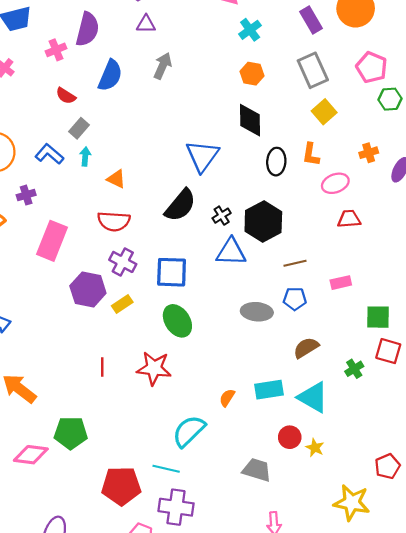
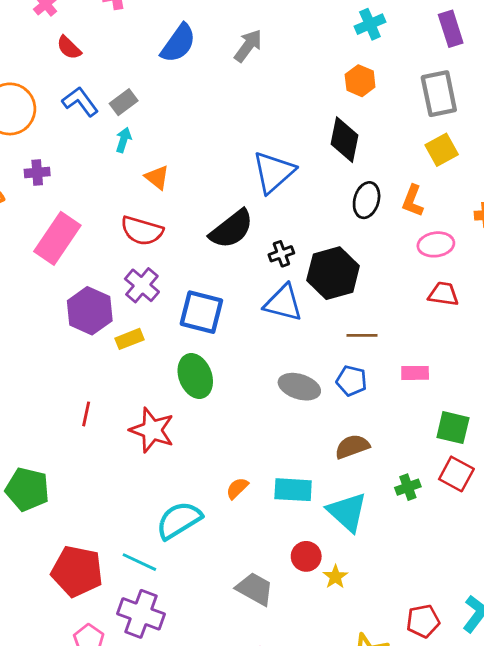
red semicircle: (66, 96) -> (69, 48), moved
blue L-shape: (49, 154) -> (80, 102), moved

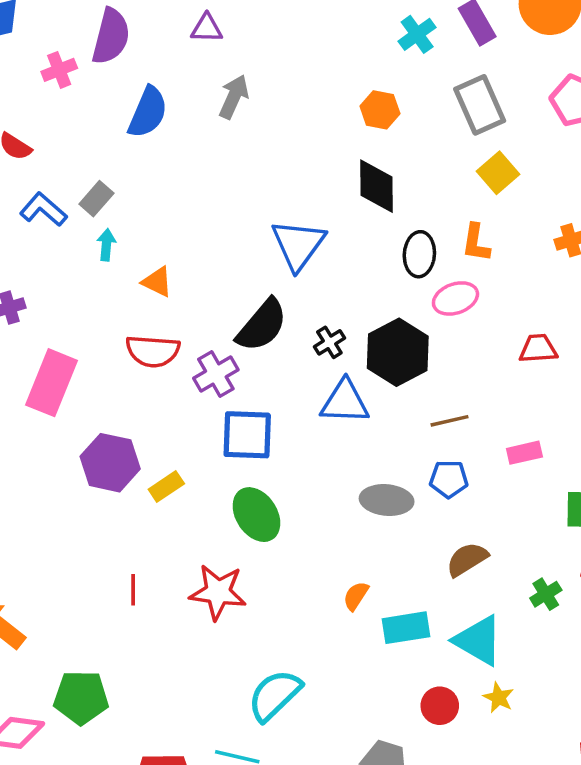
cyan cross: (370, 24) -> (417, 34), moved
pink ellipse: (436, 244) -> (455, 298), moved
purple cross: (142, 285) -> (216, 374), moved, turned 32
orange semicircle: (237, 488) -> (356, 596), moved
yellow star: (335, 577) -> (499, 698), moved

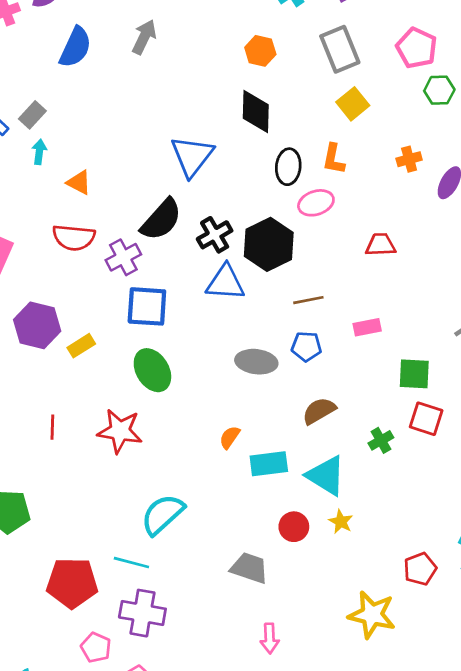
black cross: (329, 342) -> (215, 235), size x1.4

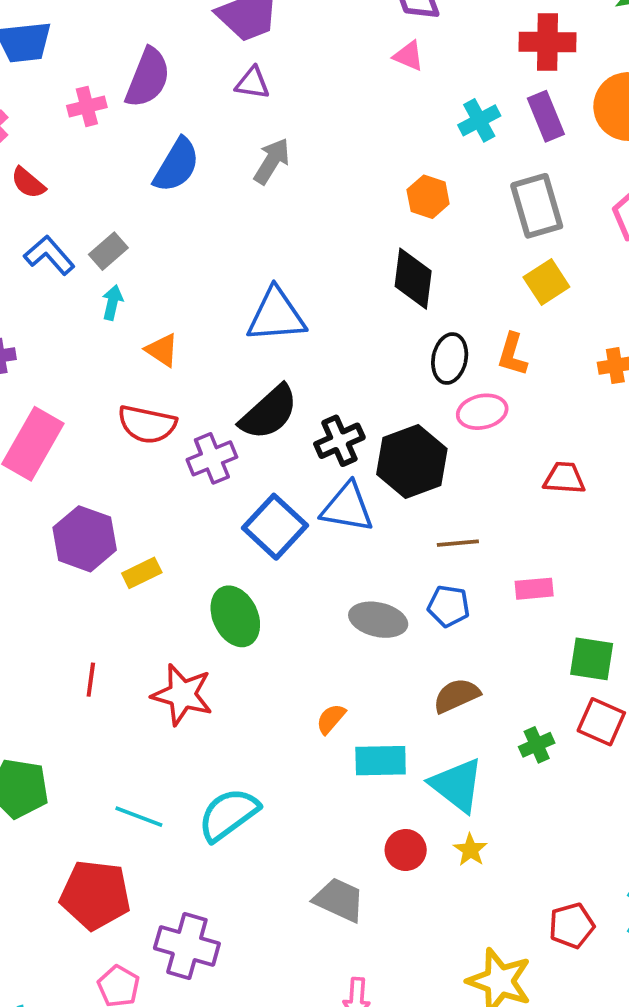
blue triangle: (192, 156) -> (276, 315), moved, turned 42
blue square: (147, 306) -> (275, 527), moved, turned 33
cyan line: (131, 563) -> (139, 817), moved

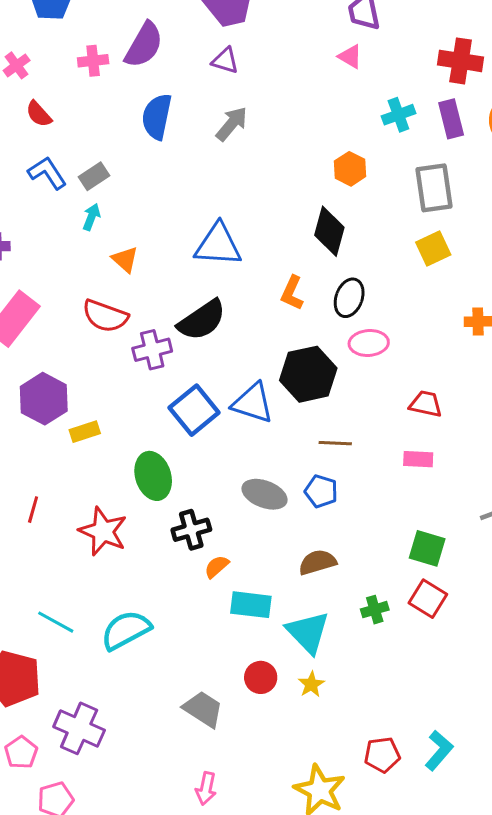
blue semicircle: (177, 165) -> (157, 117), turned 153
orange L-shape: (512, 354) -> (292, 293), moved
black cross: (339, 441) -> (191, 530), moved
pink rectangle: (534, 589) -> (418, 459), moved

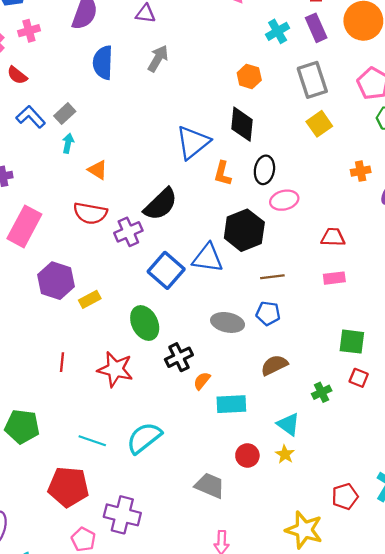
pink cross: (93, 61) -> (29, 31), moved
blue triangle: (218, 245) -> (193, 142), moved, turned -33
red square: (428, 599) -> (359, 378), size x0.7
cyan triangle: (308, 632) -> (288, 424), moved, size x0.7

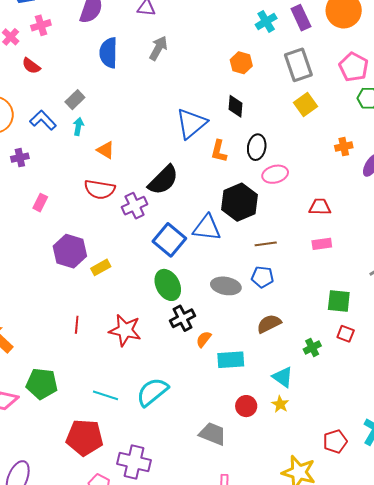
blue L-shape: (31, 117) -> (43, 120), moved
black diamond: (242, 124) -> (235, 106), size x0.7
pink rectangle: (24, 226) -> (40, 203), size x0.5
green ellipse: (145, 323) -> (168, 285), moved

